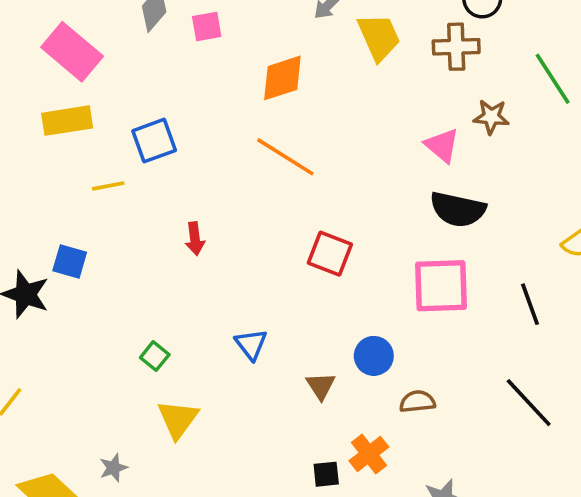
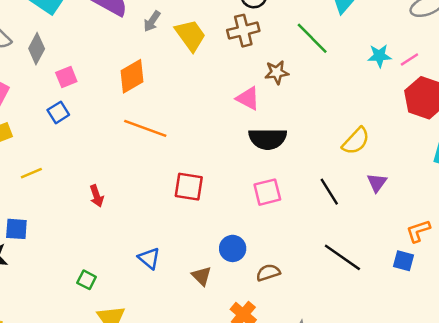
pink square: (207, 27) -> (66, 77), moved
blue square: (154, 141) -> (58, 112), moved, size x0.7
pink square: (441, 286) -> (267, 192), size x0.7

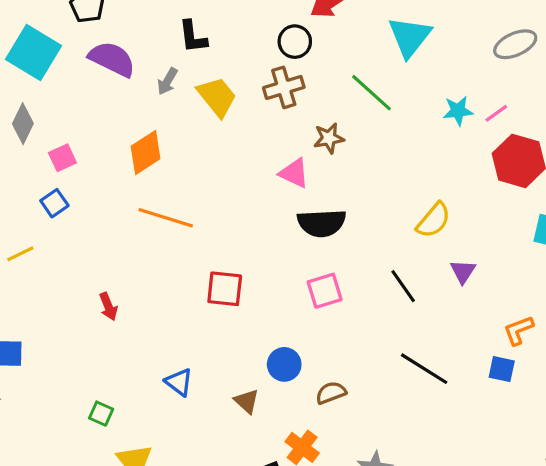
yellow line: (31, 173) -> (20, 254), moved

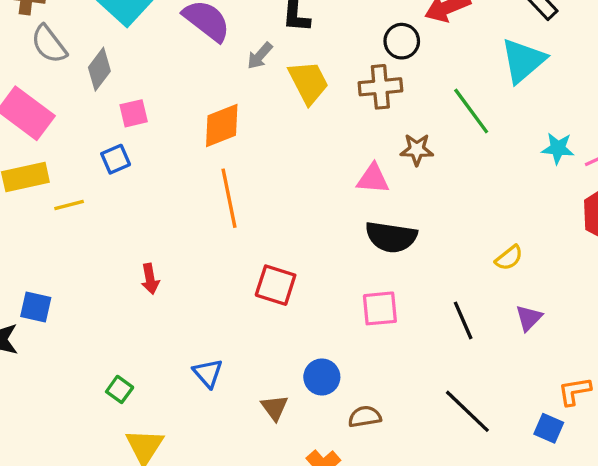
pink triangle: (294, 173) -> (373, 179), turned -32
orange line: (166, 218) -> (229, 198), turned 50
yellow semicircle: (434, 220) -> (509, 258), size x0.7

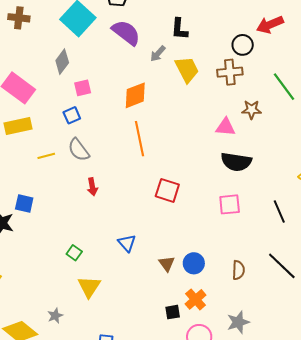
gray semicircle: (49, 44) -> (79, 150), moved
yellow line: (69, 205) -> (46, 156), moved
blue circle: (322, 377) -> (194, 263), moved
brown semicircle: (365, 417) -> (238, 270), moved, turned 102

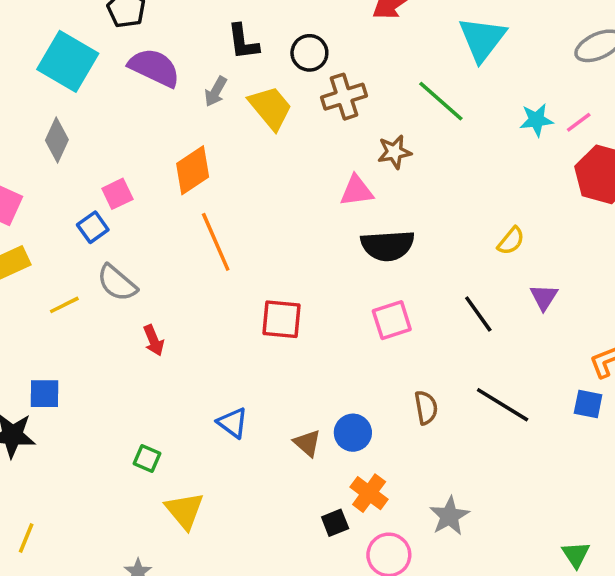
black circle: (243, 45) -> (309, 53), moved
pink square: (83, 88) -> (117, 194), moved
brown semicircle: (238, 270) -> (426, 408), moved

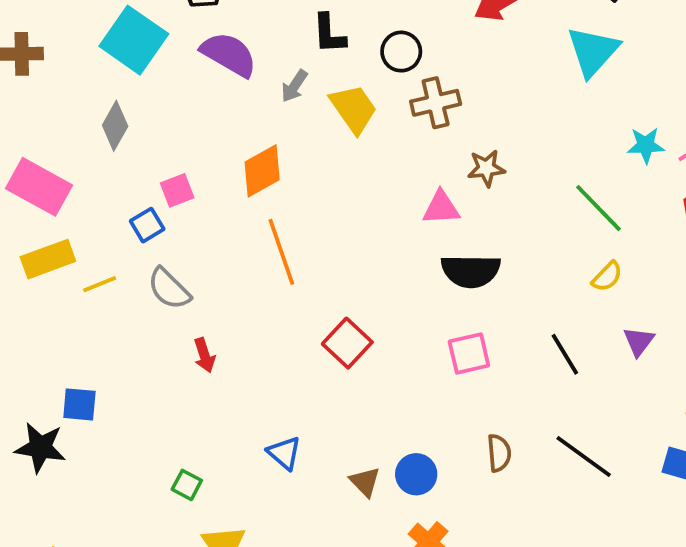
green line: (441, 101) -> (598, 208), moved
yellow line: (64, 305) -> (100, 284), moved
red square: (282, 319) -> (347, 343), turned 33

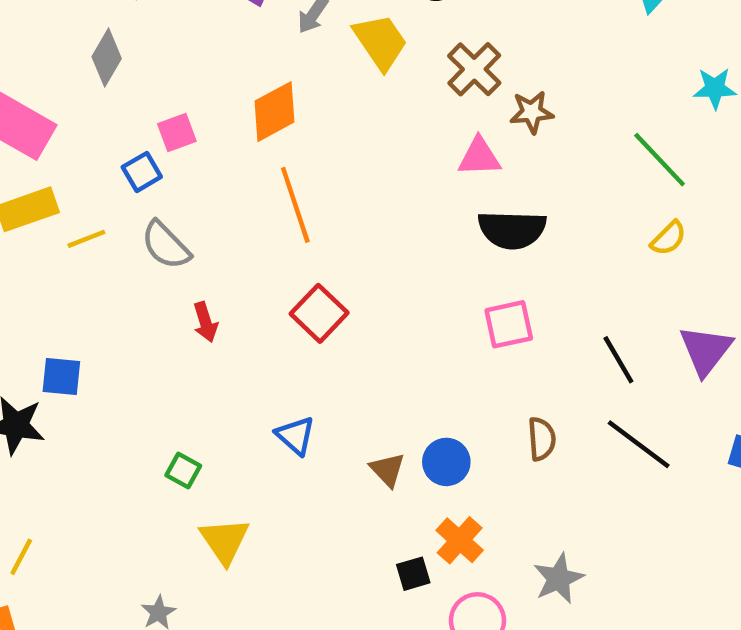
brown cross: (436, 103) -> (474, 69), moved, turned -33
purple triangle: (639, 341) -> (706, 350), moved, size x1.5
red square: (347, 343) -> (319, 313), moved
black line: (565, 354) -> (618, 360), moved

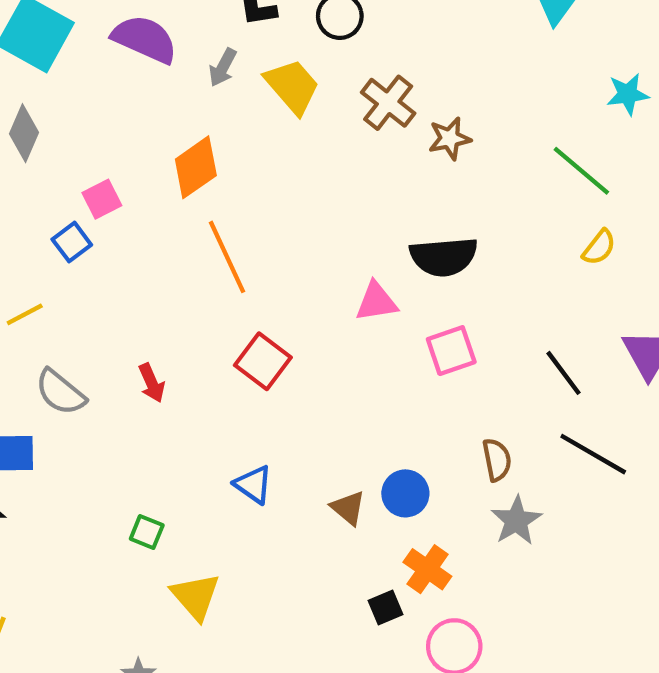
pink triangle: (479, 157) -> (376, 302), moved
gray semicircle: (166, 245) -> (60, 392), moved
gray star: (559, 579) -> (516, 521), moved

